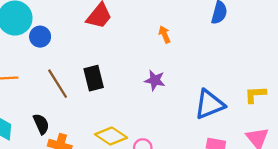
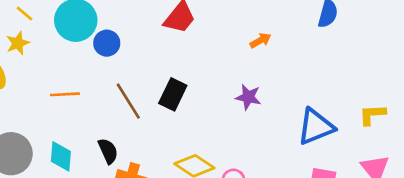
orange arrow: (165, 34) -> (260, 40), turned 84
black rectangle: (94, 78) -> (173, 94), turned 40

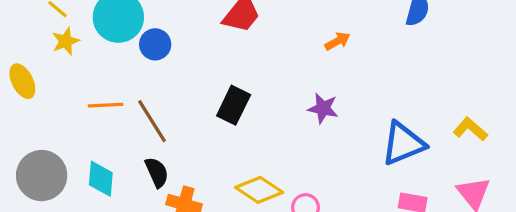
yellow star: (18, 43) -> (66, 41), moved
brown line: (128, 101) -> (152, 121), moved
yellow L-shape: (372, 115) -> (470, 129), turned 44

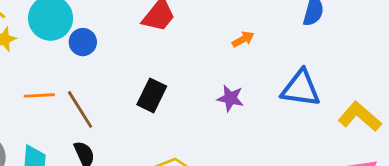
yellow L-shape: (470, 129) -> (360, 117), size x1.4
blue triangle: (403, 144) -> (301, 88), moved, turned 30

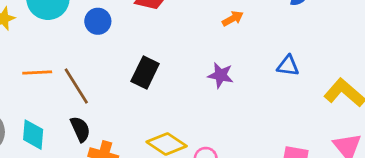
blue circle: (83, 42) -> (98, 21), moved
blue triangle: (301, 88) -> (288, 66), size x0.6

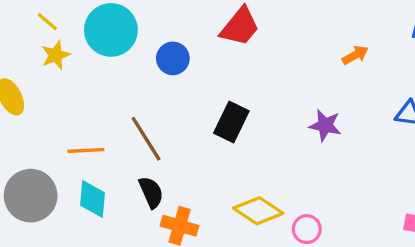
orange arrow: (233, 19) -> (355, 55), moved
orange line: (37, 72) -> (86, 150), moved

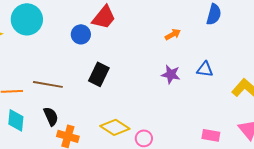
blue circle: (173, 58) -> (81, 34), moved
purple star: (325, 125) -> (171, 74), moved
brown line: (146, 139) -> (48, 84), turned -48

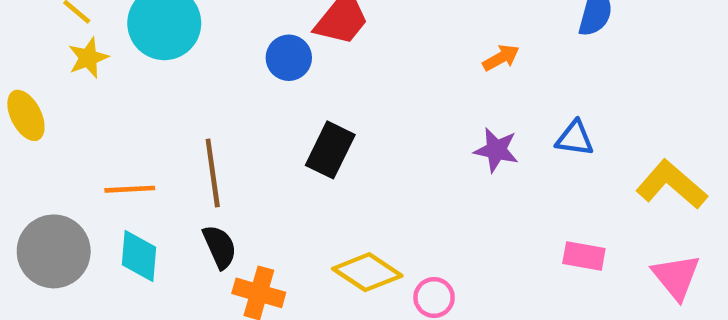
brown line: (48, 84) -> (213, 173), turned 72
pink rectangle: (211, 135) -> (584, 256), moved

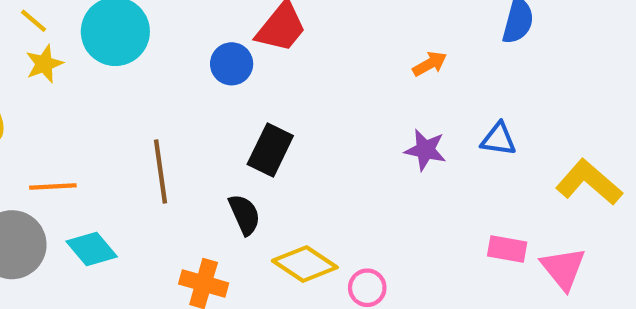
orange line: (130, 189) -> (53, 187), moved
black semicircle: (220, 247) -> (244, 215), moved
cyan diamond: (139, 256) -> (92, 249), turned -45
pink triangle: (676, 277) -> (563, 268), moved

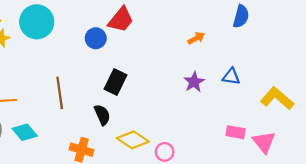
purple star: (425, 150) -> (194, 82), turned 30

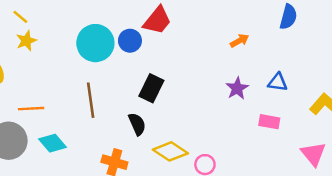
cyan circle: (37, 22) -> (95, 43), moved
pink rectangle: (236, 132) -> (269, 122), moved

